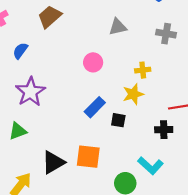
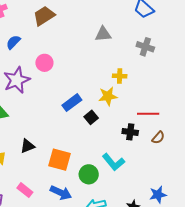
pink circle: (93, 62) -> (44, 63), moved
black square: (118, 120) -> (91, 117), turned 32
orange square: (88, 157) -> (60, 160), moved
black triangle: (53, 162) -> (27, 146), size x0.7

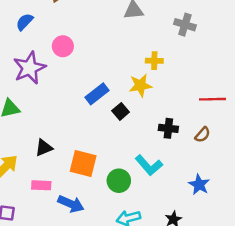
red line: (148, 114) -> (212, 99), moved
pink rectangle: (25, 190) -> (41, 185), moved, turned -35
blue arrow: (61, 193) -> (71, 204), moved
blue star: (158, 195) -> (199, 185), moved, turned -30

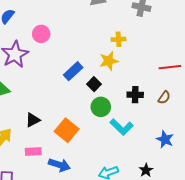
orange square: (83, 163) -> (67, 130), turned 30
green circle: (119, 181) -> (101, 107), moved

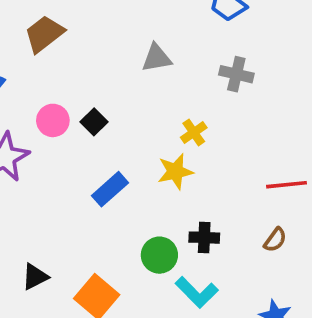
yellow cross: (119, 39) -> (194, 132), turned -32
black square: (94, 84) -> (94, 122), moved
black cross: (135, 95) -> (204, 238), moved

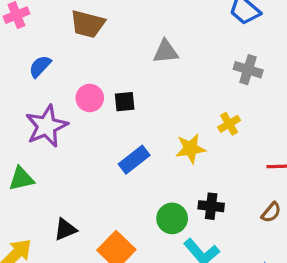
brown trapezoid: (44, 34) -> (88, 24), turned -132
gray triangle: (157, 58) -> (166, 52), moved
black square: (94, 122) -> (125, 102), turned 35
yellow cross: (194, 132) -> (229, 124), moved

